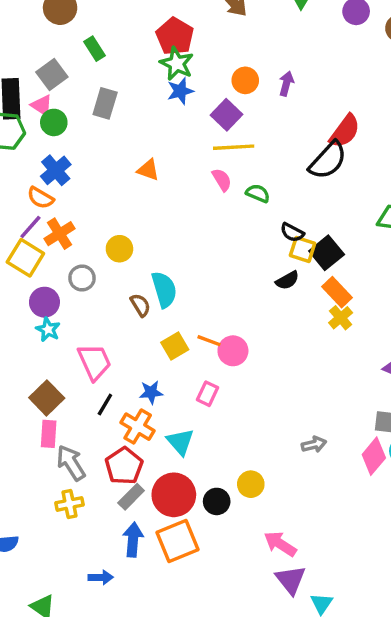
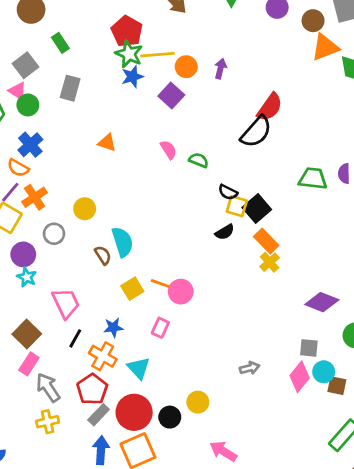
yellow line: (234, 147) -> (157, 55), moved
pink rectangle: (49, 434) -> (29, 364), turned 30

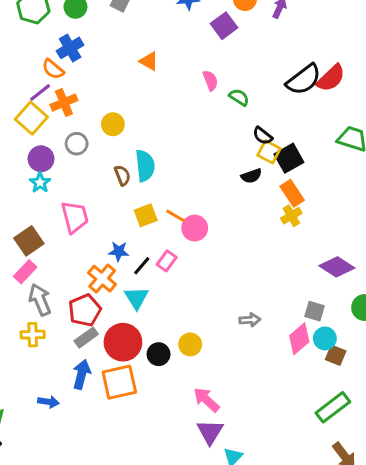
red semicircle: (270, 107) -> (331, 78), moved
black line: (75, 338) -> (142, 266), moved

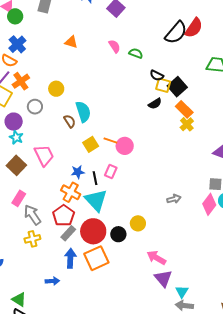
brown square: (29, 241) -> (16, 165), moved
black line: (142, 266) -> (95, 178), turned -40
cyan triangle: (136, 298) -> (96, 200), size x1.4

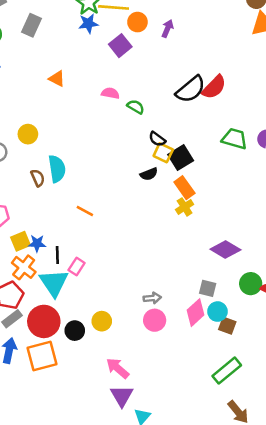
pink semicircle: (114, 46) -> (110, 93), turned -56
yellow square: (91, 144) -> (21, 241), moved
pink circle: (125, 146) -> (155, 320), moved
pink rectangle: (111, 171) -> (77, 266), moved

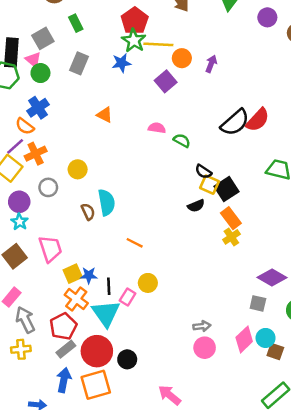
blue star: (88, 23) -> (121, 63), moved
gray square: (208, 288) -> (258, 303), moved
yellow circle: (102, 321) -> (148, 283), moved

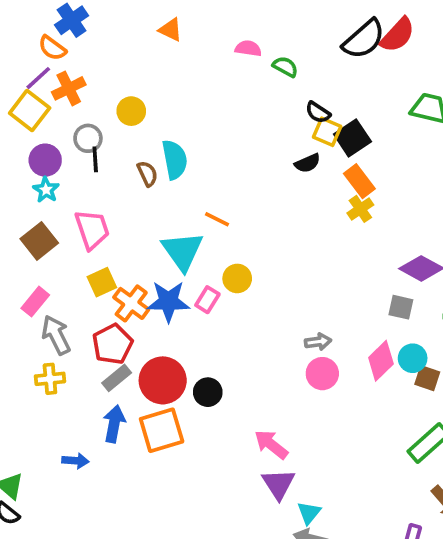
yellow square: (73, 274) -> (102, 282), moved
blue star: (89, 275) -> (168, 301), moved, size x1.6
black line: (109, 286) -> (95, 159), moved
cyan triangle: (106, 313) -> (183, 251), moved

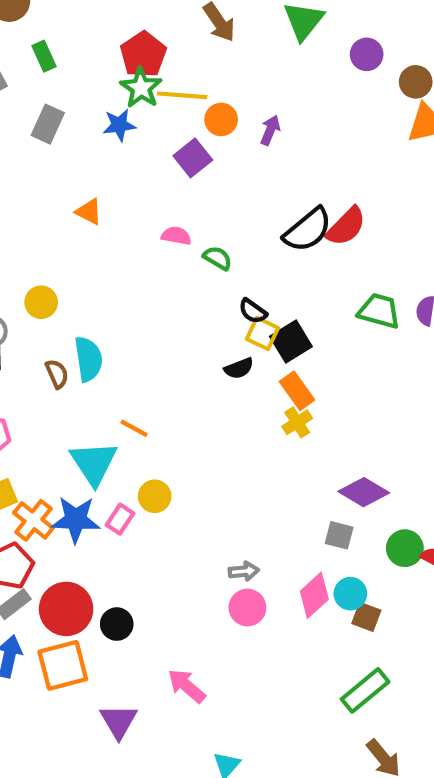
purple triangle: (278, 484) -> (119, 721), moved

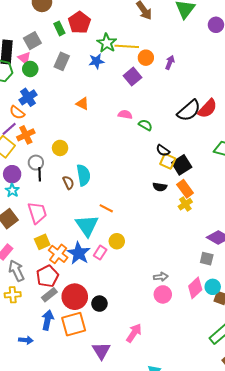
red pentagon: (143, 54) -> (79, 23), moved
black semicircle: (239, 368) -> (160, 187), moved, turned 32
blue star: (76, 520) -> (79, 253), turned 30
pink arrow: (187, 686) -> (134, 333), turned 84

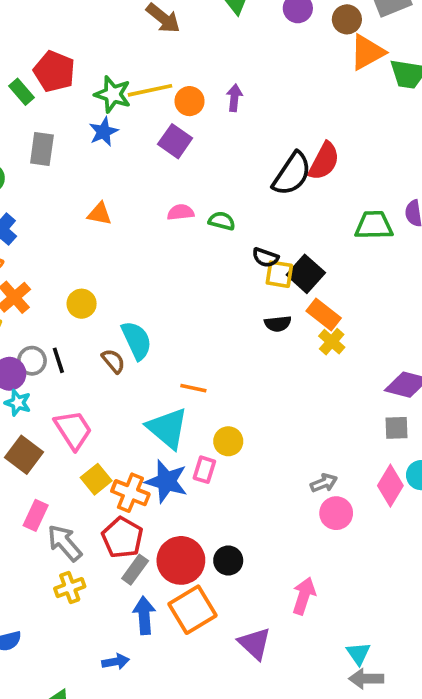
gray circle: (36, 163) -> (32, 361), moved

